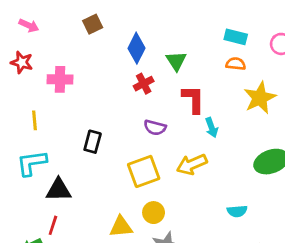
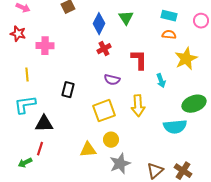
green triangle: (176, 61) -> (126, 18), moved
cyan arrow: (212, 128) -> (161, 81), moved
yellow arrow: (192, 164) -> (138, 106), turned -70
cyan semicircle: (237, 211) -> (175, 127), moved, size x1.6

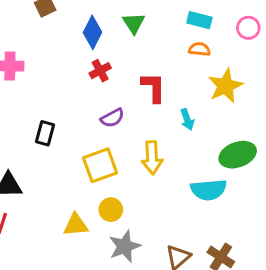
purple semicircle: (112, 80) -> (112, 118), turned -42

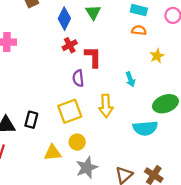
yellow star: (225, 86) -> (157, 56), size x0.6
red L-shape: (154, 87) -> (93, 57), moved
purple semicircle: (112, 118) -> (78, 78), turned 112
black rectangle: (45, 133) -> (31, 120), moved

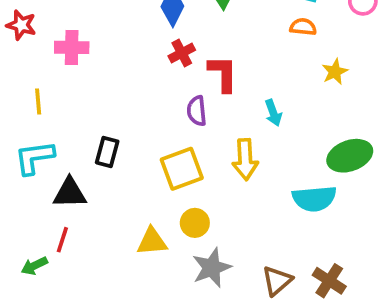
cyan arrow: (130, 79) -> (273, 113), moved
black rectangle: (31, 120) -> (107, 152), moved

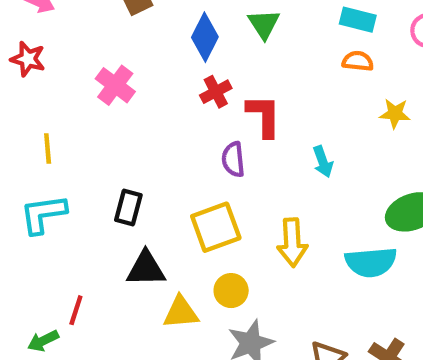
pink cross: (72, 47) -> (115, 85), moved, turned 36
yellow star: (335, 72) -> (395, 114), turned 30
yellow arrow: (245, 159) -> (292, 242), moved
black triangle: (70, 193) -> (146, 269), moved

